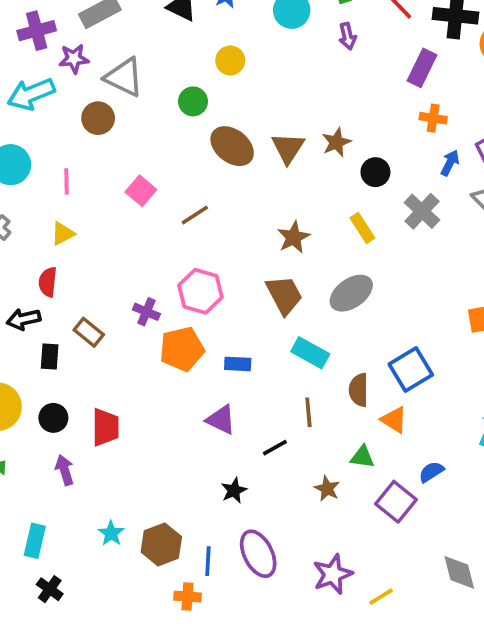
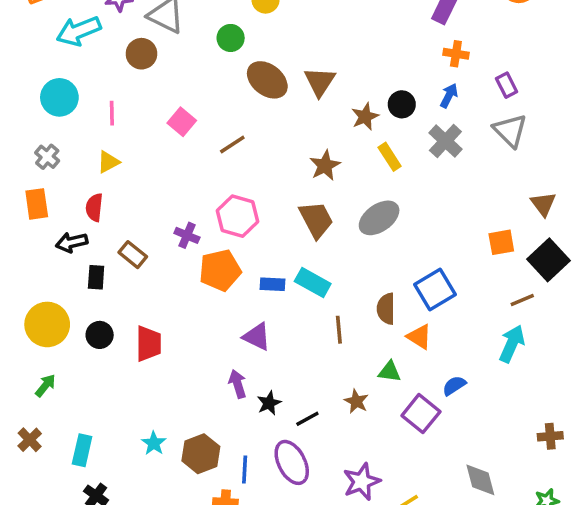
brown star: (336, 142) -> (365, 117), moved
blue arrow: (450, 163) -> (449, 96), moved
cyan rectangle: (310, 353) -> (313, 283), moved
black line: (275, 448) -> (307, 419), moved
purple arrow: (65, 470) -> (238, 384), moved

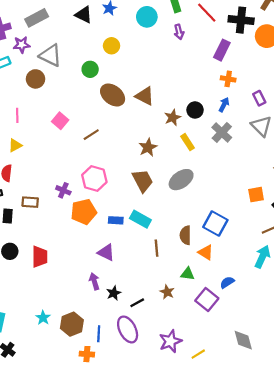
brown triangle: (320, 82) -> (145, 96), turned -36
brown rectangle: (133, 255) -> (30, 202), turned -35
blue square: (435, 290) -> (215, 223), turned -30

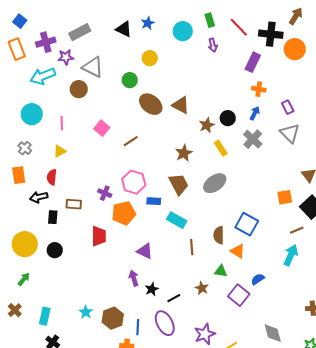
blue rectangle: (116, 220) -> (154, 201), moved
red trapezoid: (40, 257) -> (99, 236), moved

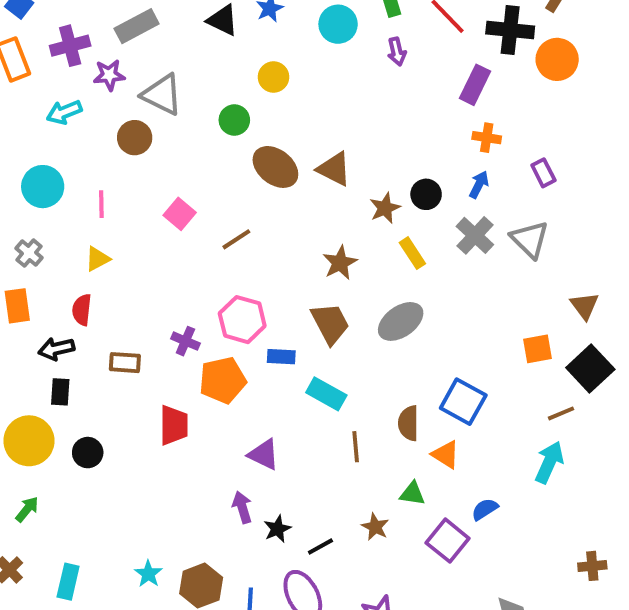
cyan arrow: (43, 76) -> (64, 112), size x0.7
gray triangle: (290, 133) -> (530, 239), moved
black rectangle: (53, 217) -> (60, 392), moved

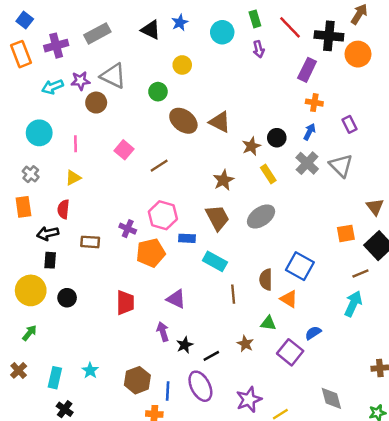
purple star: (109, 75) -> (80, 81), moved
red trapezoid: (174, 425) -> (125, 303), moved
cyan star: (148, 574) -> (90, 370), moved

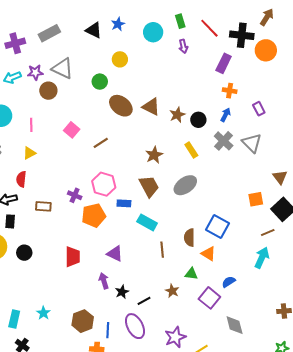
brown star: (251, 146) -> (177, 115), moved
gray diamond: (331, 398) -> (235, 325), moved

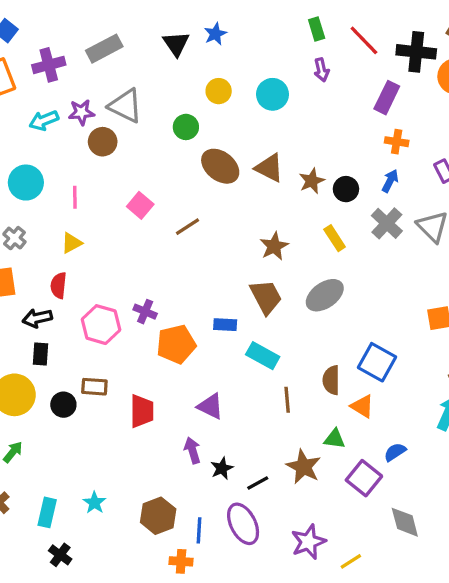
black triangle: (94, 30) -> (176, 44), turned 30
cyan circle: (153, 32) -> (272, 94), moved
pink hexagon: (104, 184) -> (101, 325), moved
brown rectangle: (43, 206) -> (94, 387), moved
brown star: (172, 291) -> (304, 467), size x1.5

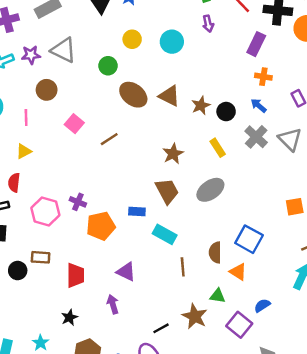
brown circle: (103, 142) -> (47, 90), moved
blue arrow: (390, 181) -> (259, 105), turned -77
black star: (222, 468) -> (69, 318), moved

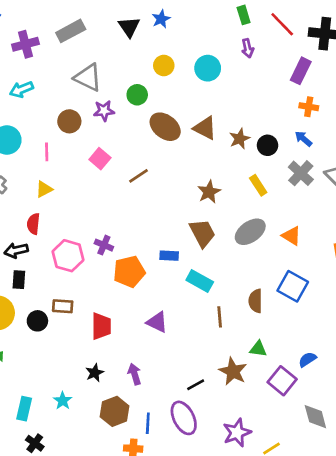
purple star: (31, 55) -> (104, 111), moved
orange triangle: (238, 272) -> (291, 236), moved
purple arrow: (113, 304) -> (135, 374), moved

